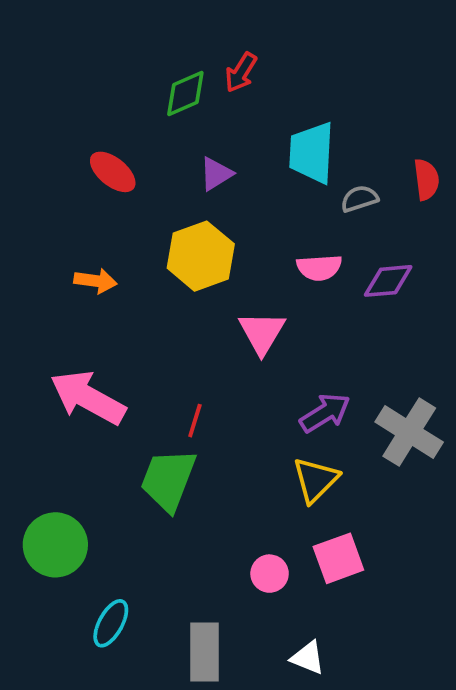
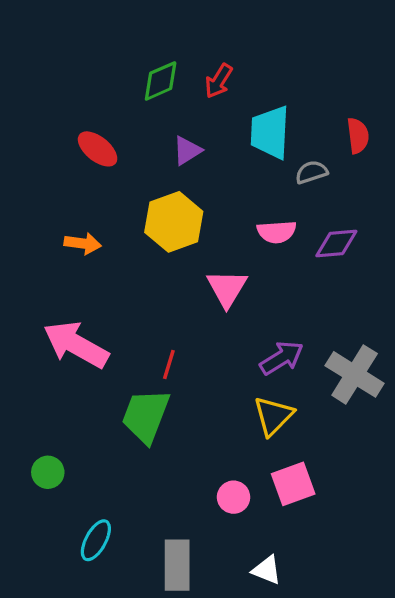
red arrow: (241, 72) -> (219, 81), moved
red semicircle: (426, 180) -> (358, 136), moved
green circle: (55, 545) -> (48, 472), size x0.6

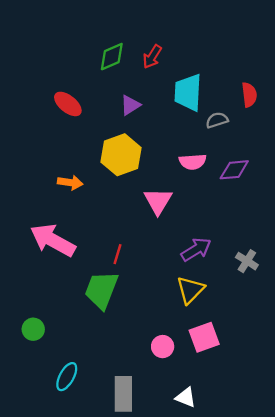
orange arrow: (83, 243) -> (70, 183), moved
gray cross: (355, 374) -> (247, 261), size x0.6

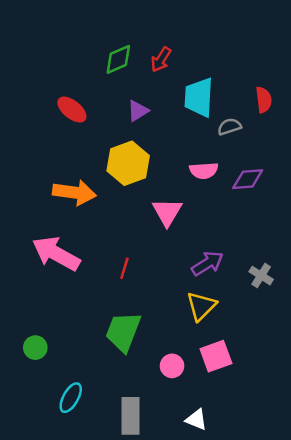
orange arrow: (70, 183) -> (74, 193), size x1.6
green trapezoid: (101, 290) -> (123, 332), moved

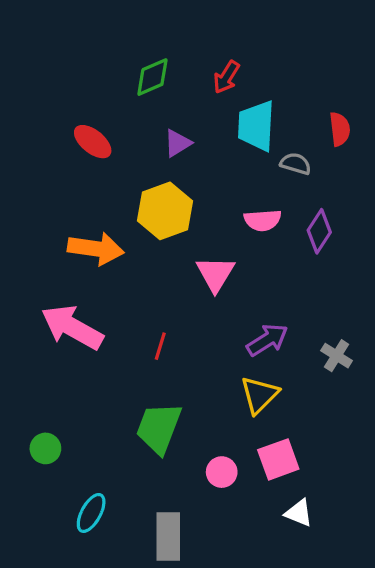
red arrow: (161, 59) -> (226, 77), moved
gray semicircle: (229, 127) -> (296, 164), turned 35
purple diamond: (248, 179) -> (319, 231), turned -52
white triangle: (196, 420) -> (299, 513), moved

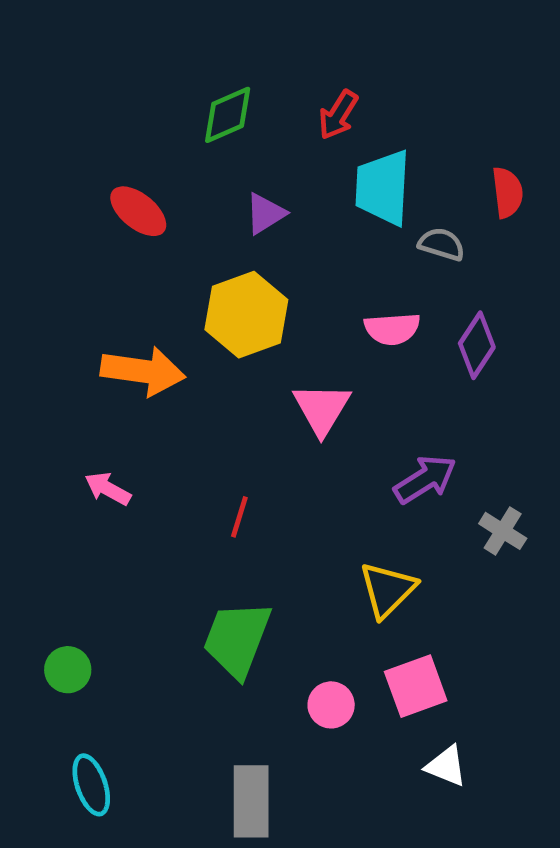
pink arrow: (72, 327) -> (108, 489), size x0.5
purple arrow: (267, 340) -> (425, 479), moved
cyan ellipse: (91, 513) -> (91, 785), moved, turned -48

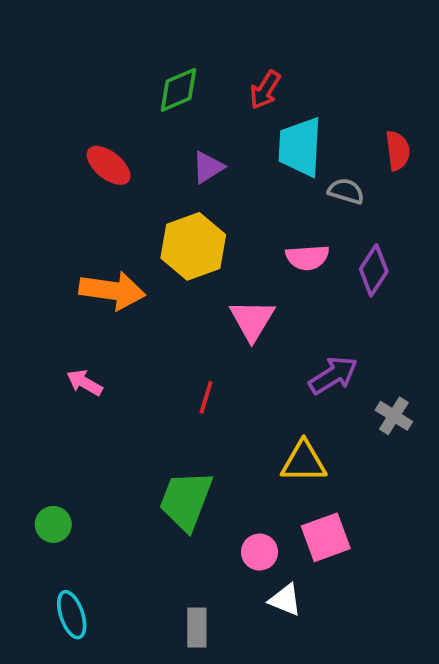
red line: (239, 517) -> (206, 397), moved
yellow triangle: (387, 590) -> (304, 462), turned 45
white triangle: (446, 766) -> (285, 600), moved
gray rectangle: (251, 801) -> (197, 628), size x0.7

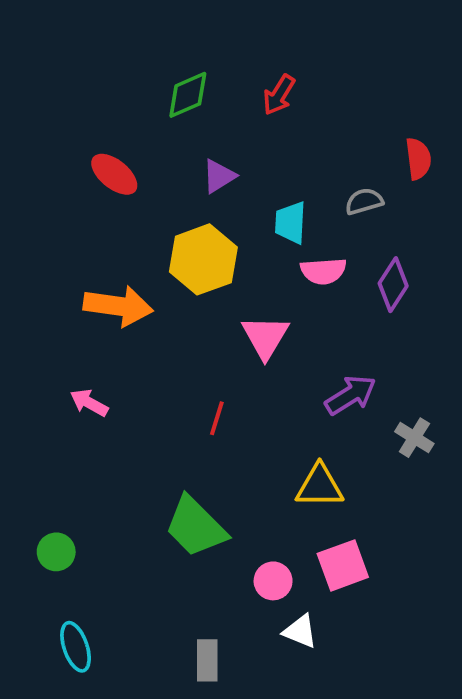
cyan trapezoid: (300, 147) -> (290, 223), moved, size x0.7
gray semicircle: (346, 191) -> (364, 201), turned -33
green trapezoid: (186, 500) -> (196, 527), turned -66

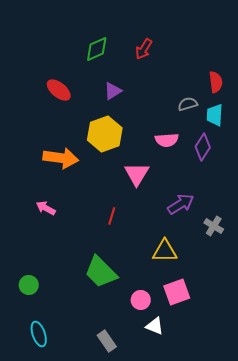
cyan trapezoid: (290, 223) -> (215, 115), moved
gray rectangle: (207, 660) -> (107, 341), turned -35

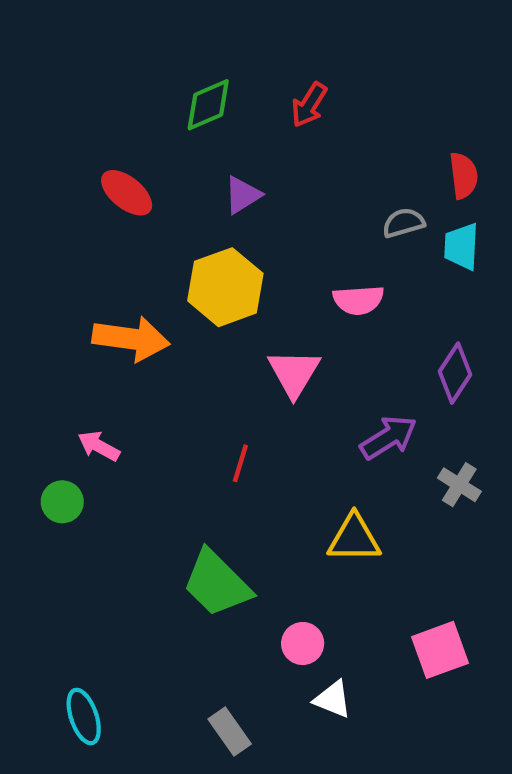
purple diamond: (203, 147) -> (455, 373), moved
green circle: (29, 285) -> (62, 502), moved
pink square: (177, 292) -> (440, 650), moved

